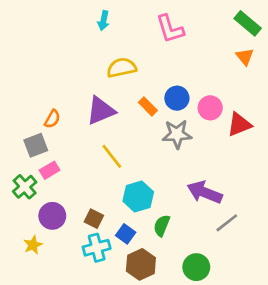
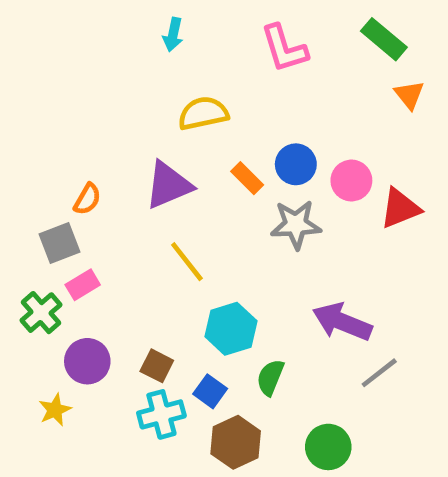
green rectangle: (248, 23) -> (384, 39), moved

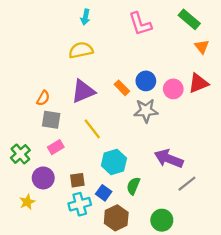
yellow semicircle: (203, 113) -> (81, 50), moved
red triangle: (400, 208) -> (198, 83), moved
gray square: (60, 243) -> (51, 120), moved, turned 30
pink rectangle: (83, 285) -> (56, 147), moved
brown square: (157, 366) -> (77, 180), turned -35

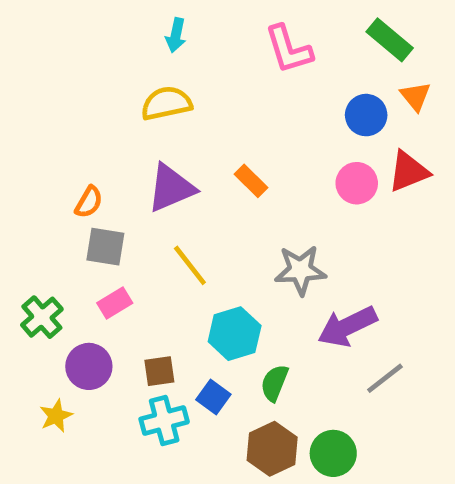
blue circle: (146, 81) -> (366, 115), moved
gray star: (146, 111) -> (300, 270), moved
purple arrow: (169, 159) -> (347, 327), turned -48
brown hexagon: (116, 218) -> (272, 449), moved

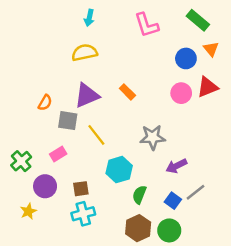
gray square: (105, 247) -> (68, 121), moved
purple arrow: (347, 327) -> (176, 166), size x0.7
blue square: (213, 397) -> (173, 201), moved

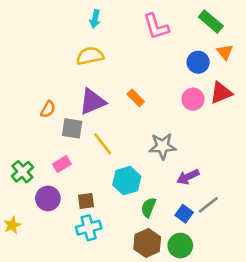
yellow star: (28, 211) -> (12, 225), moved

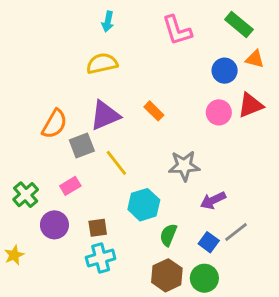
orange triangle: (225, 52) -> (255, 59), turned -36
orange semicircle: (48, 109) -> (54, 124), size x1.5
gray square: (72, 128) -> (82, 146), turned -30

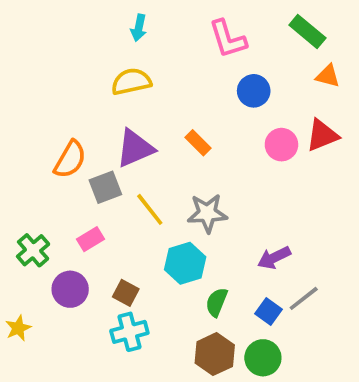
blue circle: (225, 71) -> (254, 91), moved
gray star: (184, 166) -> (207, 213), moved
brown square: (98, 228) -> (126, 293), turned 36

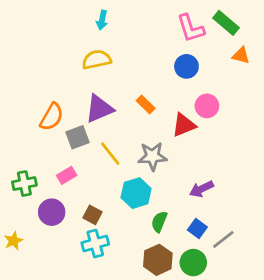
pink L-shape: (228, 39) -> (191, 28), moved
red triangle: (322, 135) -> (184, 125), moved
green cross: (33, 250) -> (24, 184), turned 30
gray line: (304, 298) -> (223, 239), moved

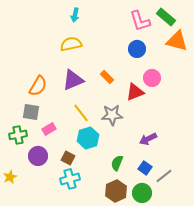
orange triangle: (241, 56) -> (177, 41), size x1.6
gray square: (78, 137) -> (31, 112), moved, turned 30
cyan hexagon: (136, 193) -> (88, 138), moved

